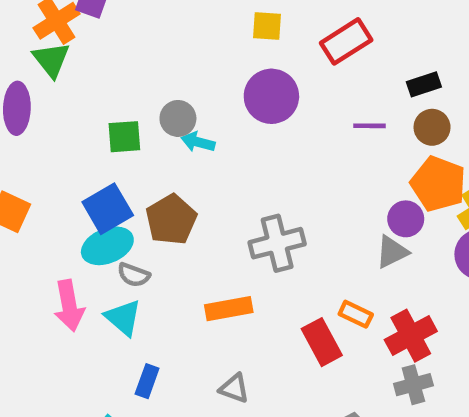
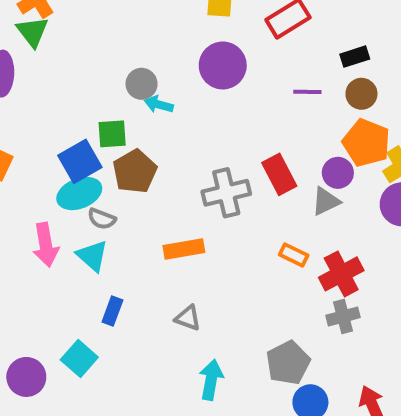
green square: (124, 137) -> (112, 134), moved
red rectangle: (322, 342) -> (279, 174), moved

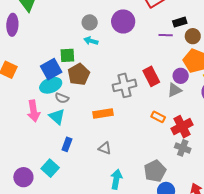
black rectangle: (355, 57) -> (180, 22), moved
gray circle: (142, 84) -> (90, 22), moved
gray cross: (343, 316) -> (183, 148), turned 35

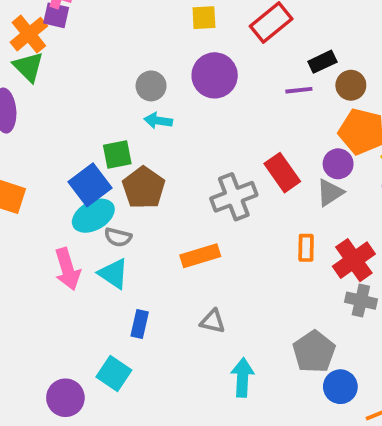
orange rectangle: (158, 117) -> (306, 248), turned 72

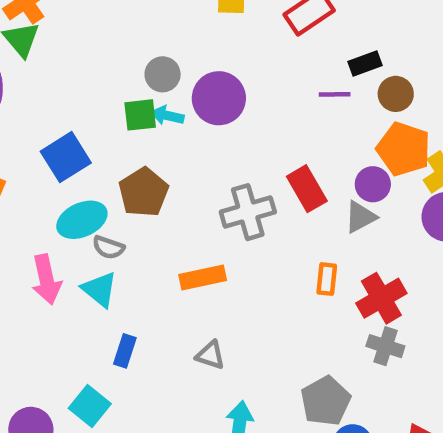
purple circle: (215, 75) -> (219, 98), moved
green square: (117, 155) -> (140, 115), moved
blue square: (90, 185) -> (66, 157), moved

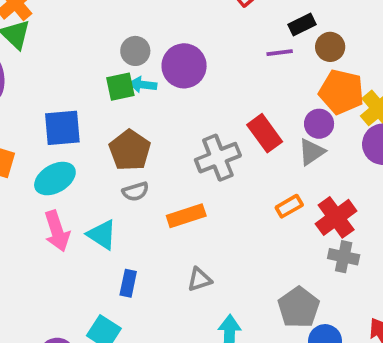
blue square: (66, 157) -> (62, 128), turned 33
cyan ellipse: (82, 220) -> (55, 179), moved
gray semicircle: (108, 247) -> (136, 191), moved, turned -30
orange rectangle: (327, 279) -> (289, 206), turned 60
gray triangle: (210, 355) -> (199, 279), turned -30

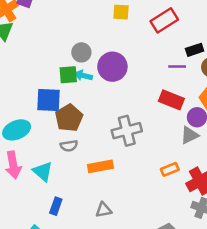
blue square: (62, 128) -> (48, 100), moved
red rectangle: (265, 133) -> (171, 100), moved, turned -40

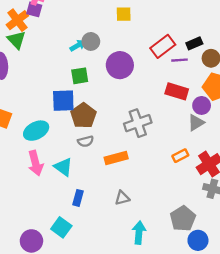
red rectangle: (164, 20) -> (163, 46), moved
gray circle: (81, 52) -> (91, 41), moved
cyan arrow: (83, 75) -> (78, 45), moved, turned 140

